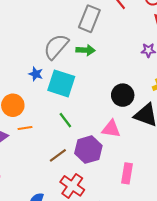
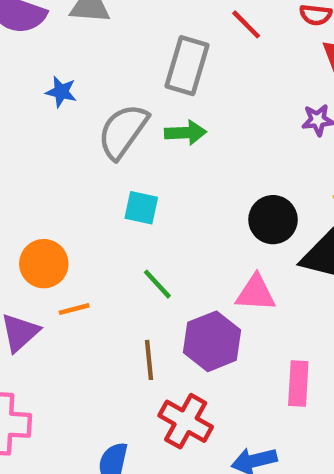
blue star: (36, 74) -> (61, 92), moved
cyan square: (61, 83) -> (141, 208), size x0.6
brown line: (58, 155) -> (149, 360), turned -54

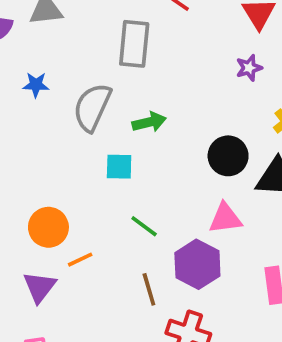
green arrow: (185, 133) -> (149, 122), moved

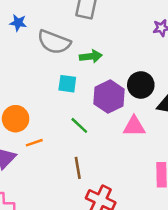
gray semicircle: (92, 107) -> (54, 42), turned -100
purple hexagon: (197, 264) -> (109, 97), moved

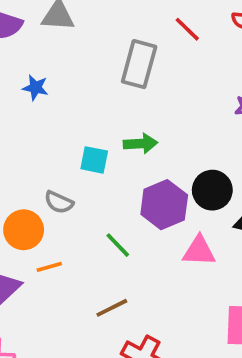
gray semicircle: (54, 42) -> (59, 202), moved, size x0.6
cyan square: (67, 84) -> (94, 160), moved
brown line: (78, 168) -> (112, 308), turned 70

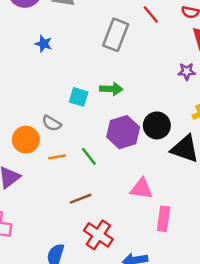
pink triangle: (199, 251) -> (141, 189), moved
orange line: (49, 267) -> (57, 157), moved

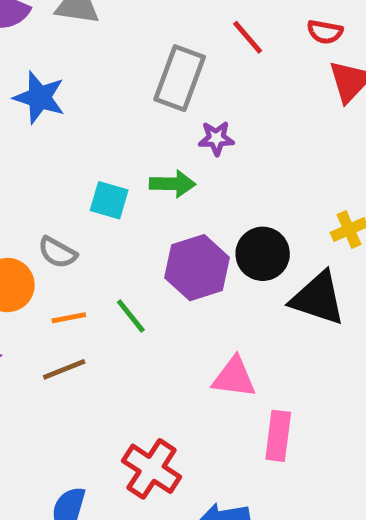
blue star: (44, 44) -> (39, 97), size x1.5
purple star: (187, 71) -> (216, 138), moved
brown line: (81, 199) -> (64, 369), moved

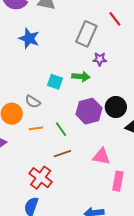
brown line: (64, 369) -> (62, 154), moved
red cross: (152, 469) -> (41, 178), moved

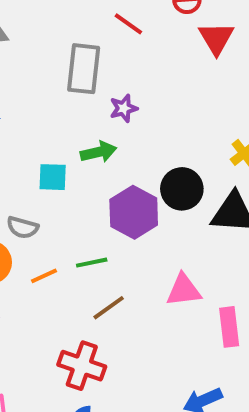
green line: (61, 129) -> (92, 263), turned -49

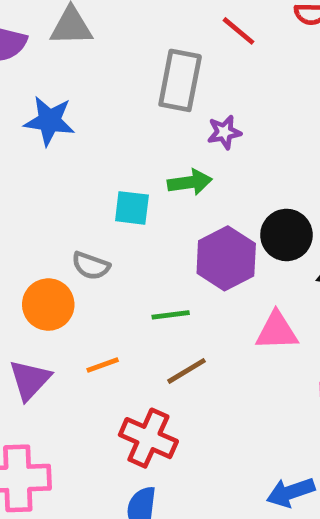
orange line: (44, 276) -> (103, 365), moved
pink triangle: (184, 290) -> (277, 331), moved

